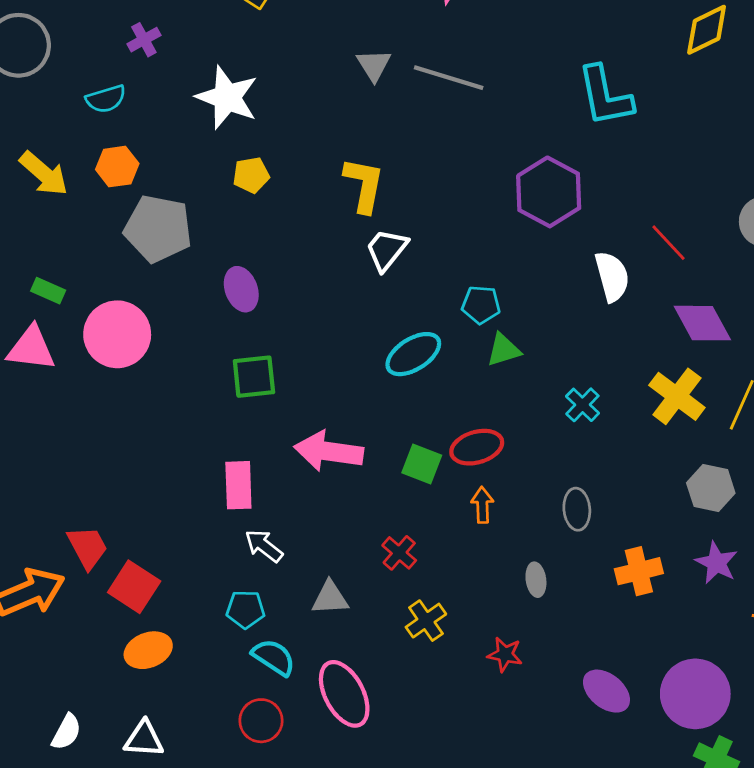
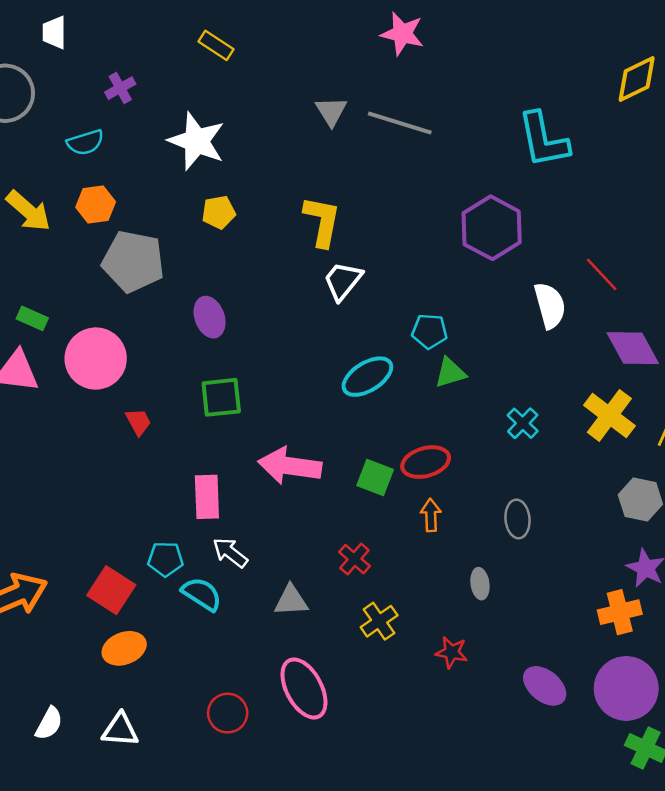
red trapezoid: (88, 547) -> (138, 422), moved, size x0.7
orange cross: (639, 571) -> (620, 612), moved
cyan pentagon: (245, 609) -> (166, 559), moved
cyan semicircle: (274, 657) -> (202, 594), moved

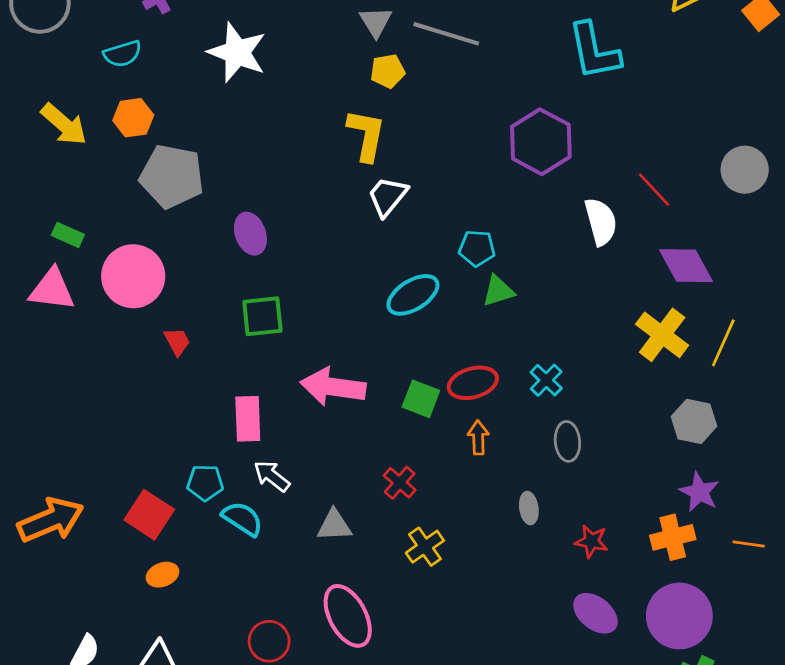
yellow pentagon: (219, 212) -> (388, 71), moved
cyan cross: (523, 423) -> (546, 380), moved
orange ellipse: (124, 648) -> (163, 575), size x0.7
red star: (452, 652) -> (591, 541), moved

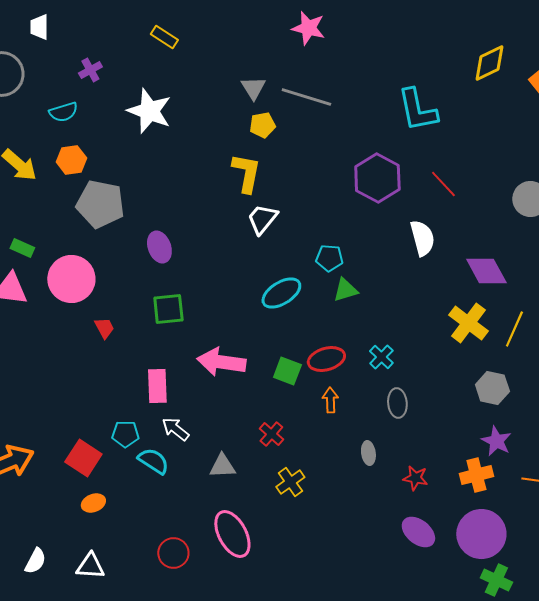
red line: (654, 190) -> (443, 184), moved

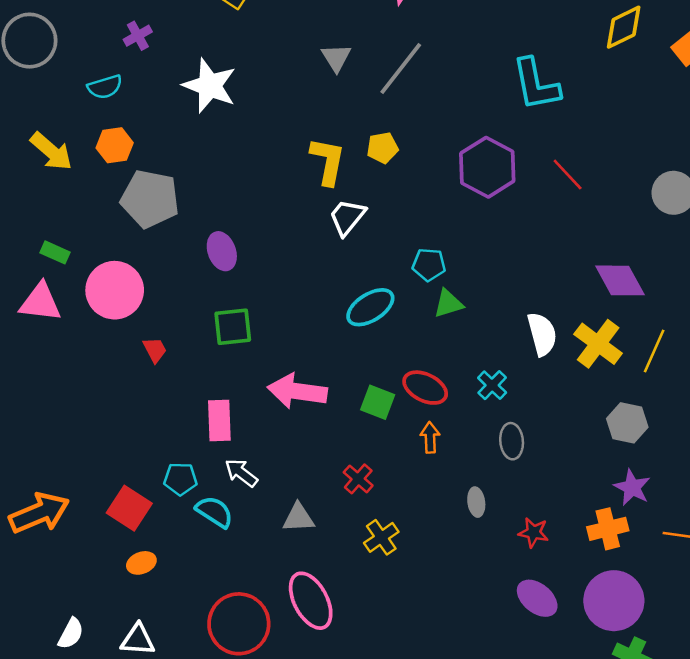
gray line: (306, 97) -> (401, 69), turned -69
yellow pentagon: (262, 125) -> (383, 148), moved
white semicircle: (422, 238) -> (542, 334), moved
red ellipse: (326, 359) -> (425, 388), turned 42
red circle: (173, 553) -> (239, 624), size x1.6

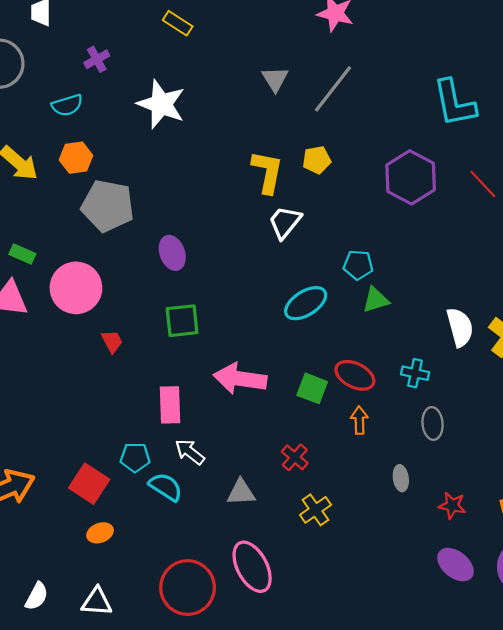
cyan cross: (492, 385) -> (415, 373), turned -32

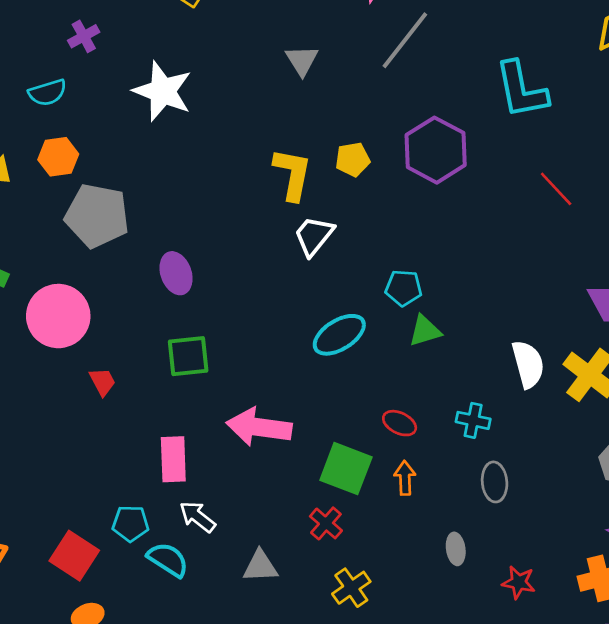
gray line: (333, 89) -> (405, 40), moved
purple hexagon: (411, 177) -> (436, 150), moved
red ellipse: (355, 375) -> (400, 423), size x0.7
green square: (312, 388) -> (346, 469), moved, size x1.4

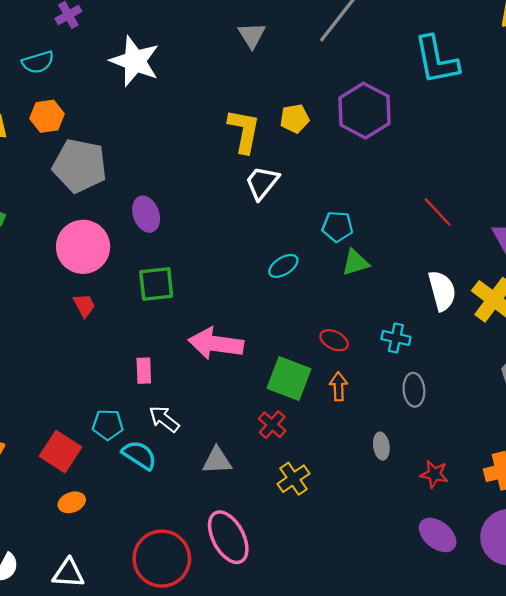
red line: (556, 189) -> (438, 212), moved
pink circle: (58, 316) -> (83, 247), moved
cyan ellipse: (339, 335) -> (283, 266), size x0.7
pink rectangle: (173, 459) -> (144, 371), size x0.7

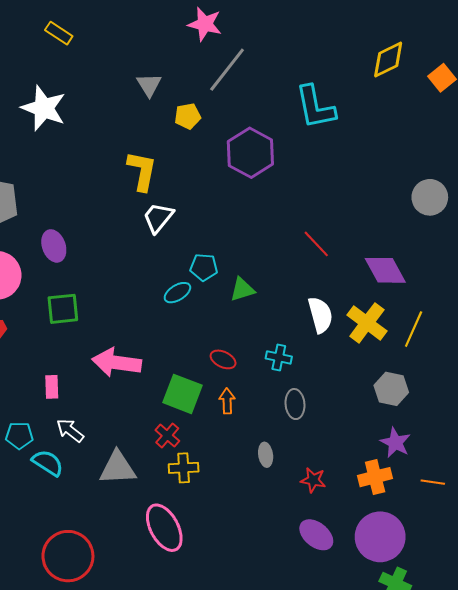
yellow pentagon: (295, 118) -> (188, 116), moved
cyan pentagon: (337, 227) -> (204, 267), moved
gray triangle: (217, 461) -> (118, 468), size x1.4
yellow cross: (294, 479) -> (184, 468), moved, turned 32
pink ellipse: (228, 537) -> (164, 528), moved

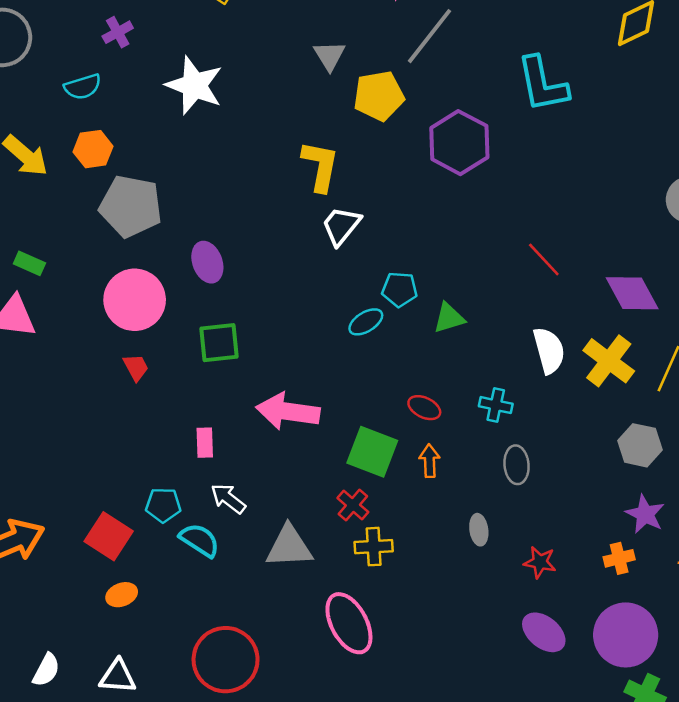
yellow pentagon: (188, 116) -> (379, 96), size x1.5
orange cross: (375, 477) -> (619, 558), size x0.7

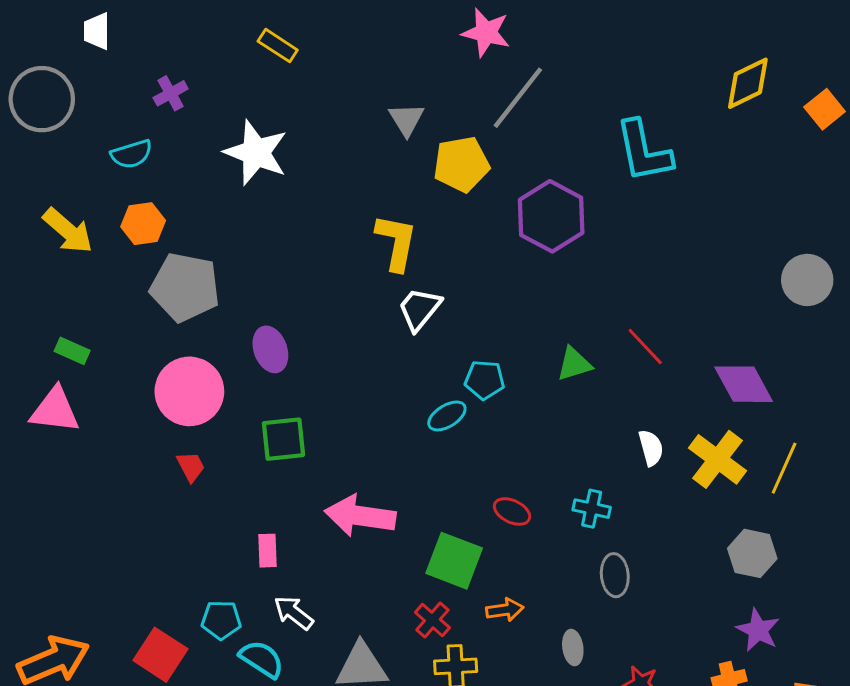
green triangle: (449, 318) -> (574, 364), moved
white semicircle: (549, 350) -> (651, 448), size x0.7
orange arrow: (429, 461) -> (505, 610), moved, turned 84

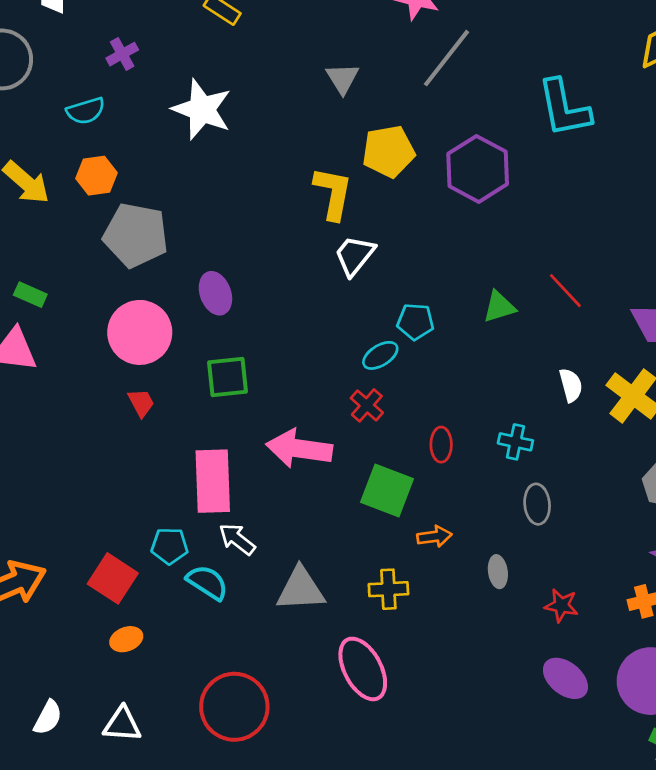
yellow pentagon: (461, 164) -> (388, 151), moved
red ellipse: (512, 511) -> (441, 445), turned 64
pink rectangle: (268, 551) -> (213, 481), size x2.0
red cross: (432, 620) -> (367, 405), moved

